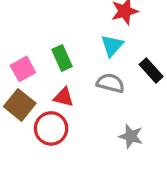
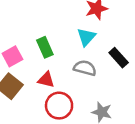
red circle: (51, 128) -> (59, 106), moved

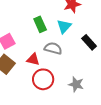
green rectangle: (45, 47) -> (40, 24), moved
gray semicircle: (85, 68) -> (53, 48), moved

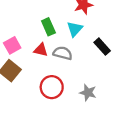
red triangle: (33, 59) -> (41, 50), moved

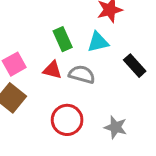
cyan triangle: (75, 29) -> (98, 42), turned 35

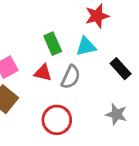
gray semicircle: (82, 74) -> (71, 77), turned 100
gray star: (116, 127) -> (116, 114), moved

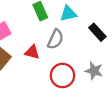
red triangle: (43, 73) -> (32, 52), moved
red circle: (57, 120) -> (62, 75), moved

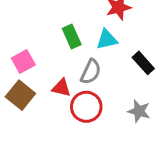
red circle: (62, 75) -> (86, 107), moved

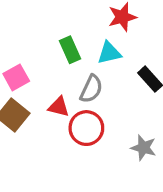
gray star: (139, 111) -> (144, 148), moved

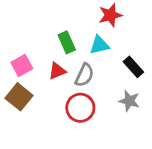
red triangle: (59, 107) -> (57, 71), moved, turned -36
gray star: (144, 148) -> (129, 101), moved

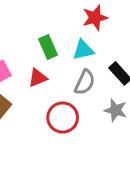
gray semicircle: (84, 75) -> (85, 82), moved

